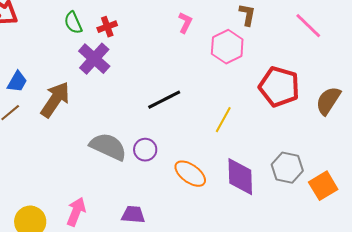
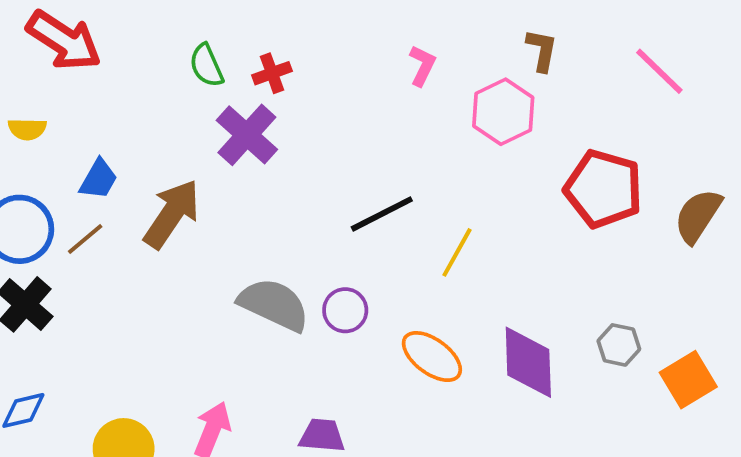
yellow line: (223, 120) -> (457, 252), moved
gray hexagon: (287, 168) -> (619, 345), size x0.7

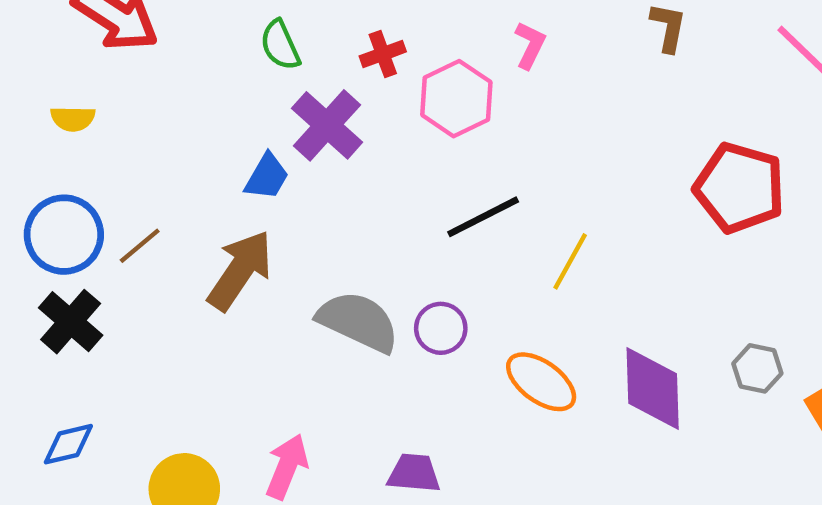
red cross: (272, 73) -> (383, 54), moved
pink hexagon: (503, 112) -> (456, 99), moved
blue trapezoid: (99, 179) -> (267, 177), moved
brown arrow: (172, 214) -> (240, 270), moved

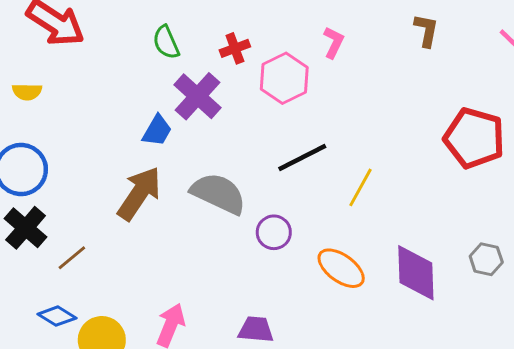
brown line: (140, 246) -> (72, 258), moved
gray semicircle: (358, 322) -> (218, 193), moved
blue diamond: (68, 444) -> (57, 316), moved, turned 45

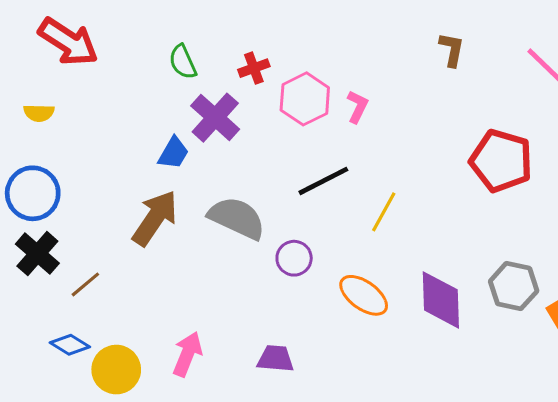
pink L-shape: (334, 42) -> (357, 107), moved
gray hexagon: (486, 259) -> (514, 286), size x1.4

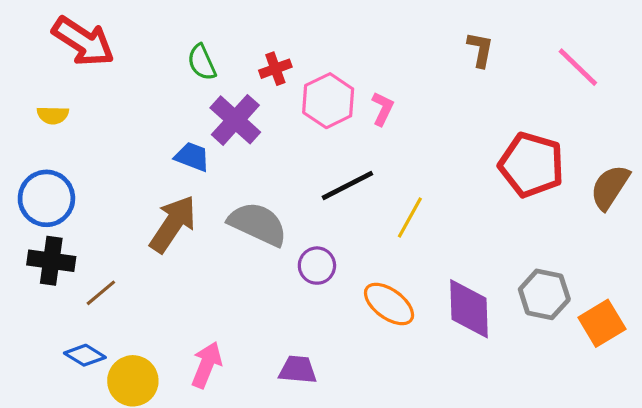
blue trapezoid: (173, 153) -> (192, 157), turned -99
black cross: (37, 254) -> (51, 261), turned -33

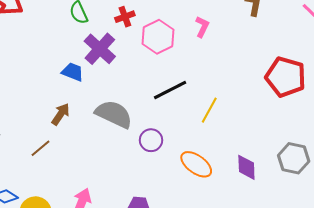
pink L-shape: (383, 109) -> (202, 27), moved
brown arrow: (173, 224) -> (61, 114), size x0.6
brown line: (101, 293) -> (41, 148), moved
purple diamond: (469, 309) -> (246, 167), size x0.7

